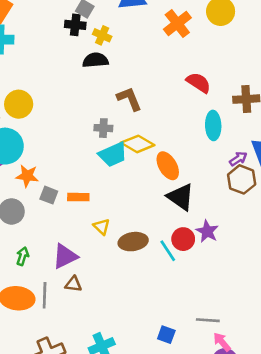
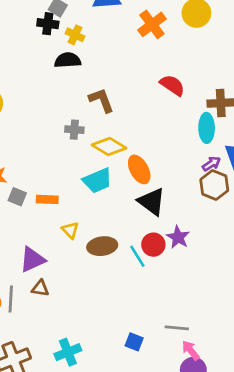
cyan ellipse: (213, 125) -> (207, 128), moved
cyan trapezoid: (113, 154) -> (97, 181), moved

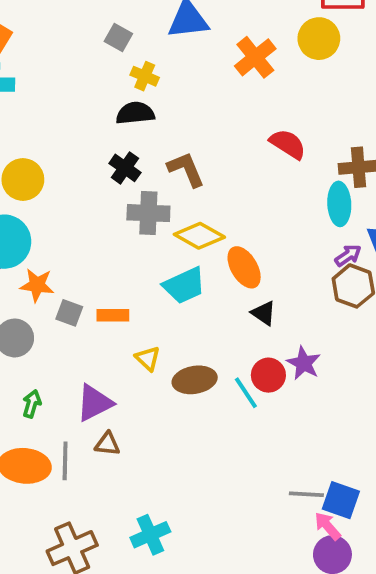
black cross: (48, 24) -> (125, 168), moved, turned 30
gray cross: (74, 130) -> (148, 213), size x1.5
black triangle: (152, 202) -> (264, 313), size x0.6
blue square: (134, 342) -> (341, 500), moved, size x1.4

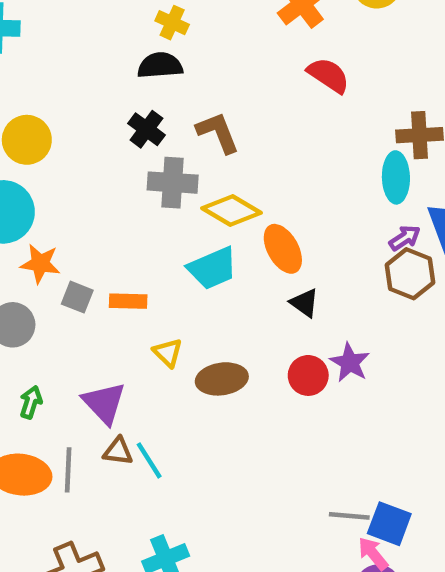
red semicircle: (288, 144) -> (328, 75), moved
cyan line: (246, 393) -> (149, 460), moved
purple triangle: (94, 403) -> (104, 403), turned -48

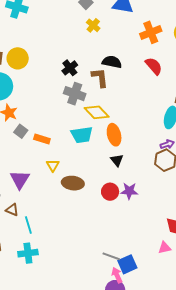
black semicircle: (160, 65) -> (112, 62), moved
purple star: (350, 363) -> (129, 191), turned 30
brown triangle: (118, 451) -> (12, 210), moved
cyan line: (149, 460) -> (28, 225), moved
blue square: (389, 524) -> (127, 264), turned 30

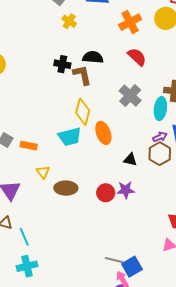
black cross: (70, 68) -> (62, 64), moved, turned -35
gray cross: (75, 94) -> (130, 96), moved, turned 30
yellow diamond: (97, 112) -> (83, 112), turned 65
black triangle: (117, 160) -> (130, 160), moved, turned -32

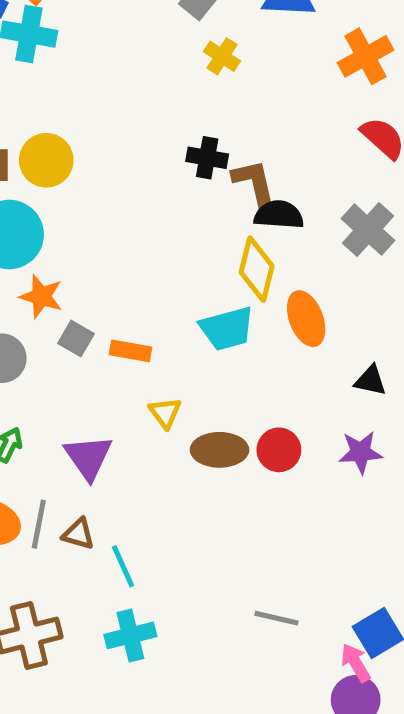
black semicircle: (93, 57) -> (279, 215), moved
red circle: (106, 193) -> (279, 450), moved
gray line: (114, 260) -> (276, 618), moved

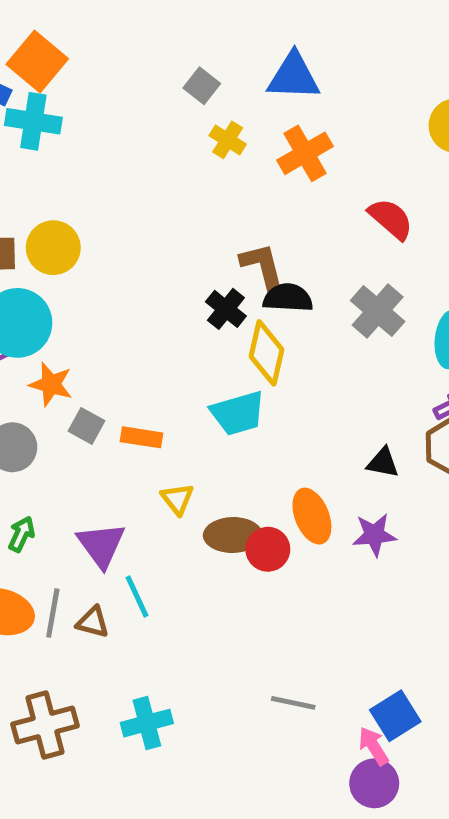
orange cross: (366, 56) -> (305, 153), moved
black cross: (207, 158) -> (226, 309), moved, turned 30
orange ellipse: (306, 319) -> (312, 516), moved
red circle: (279, 450) -> (268, 549), moved
cyan line: (123, 566) -> (137, 596), moved

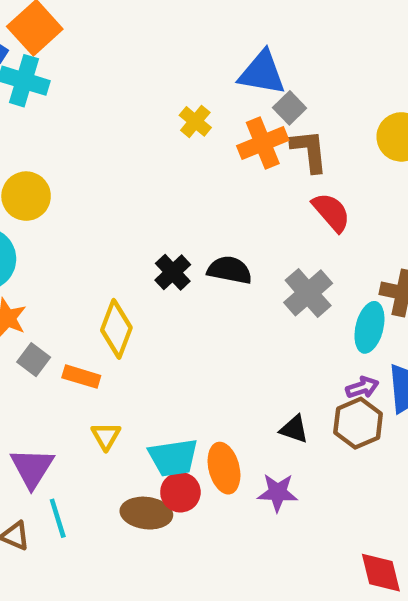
gray square: (202, 86) -> (290, 108), moved
brown L-shape: (262, 266) -> (309, 151), moved
yellow diamond: (267, 353) -> (116, 329), moved
cyan trapezoid: (238, 413) -> (173, 458), moved
brown ellipse: (233, 535) -> (146, 513), moved

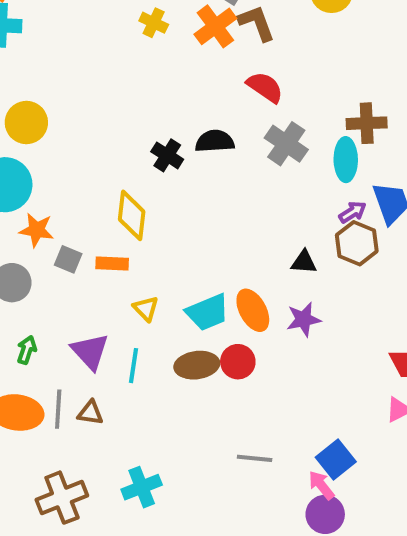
red semicircle: (331, 212) -> (265, 87), moved
red circle: (180, 492) -> (238, 362), moved
cyan line: (58, 518) -> (134, 366), moved, turned 40

